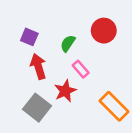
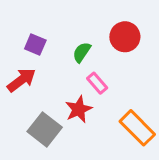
red arrow: (38, 66) -> (21, 80), moved, turned 70

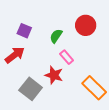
red star: (79, 109) -> (54, 75), turned -30

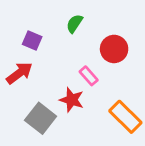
red circle: (86, 25) -> (114, 49), moved
green semicircle: (56, 36) -> (74, 24), moved

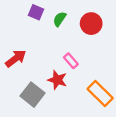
purple square: (32, 40) -> (36, 12), moved
red circle: (114, 49) -> (91, 24), moved

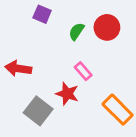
green semicircle: (60, 19) -> (76, 31), moved
red arrow: (16, 58) -> (18, 68), turned -135

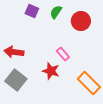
green semicircle: (76, 31) -> (56, 12), moved
gray square: (38, 111) -> (16, 80), moved

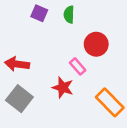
green semicircle: (56, 12) -> (69, 15), turned -32
red circle: (81, 21) -> (96, 44), moved

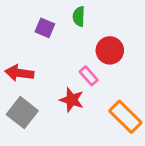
purple square: (39, 13) -> (45, 28), moved

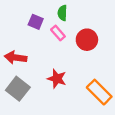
pink rectangle: (89, 76) -> (58, 33), moved

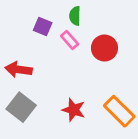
red star: (57, 79) -> (74, 110), moved

